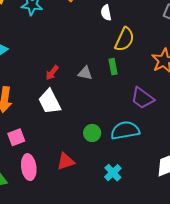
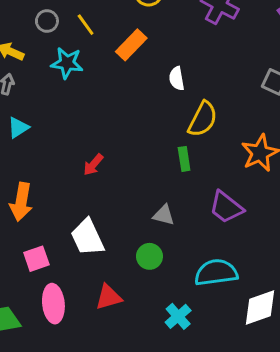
gray triangle: (85, 73) -> (164, 215), moved
white trapezoid: (50, 102) -> (87, 237), moved
cyan semicircle: (125, 130) -> (216, 273), moved

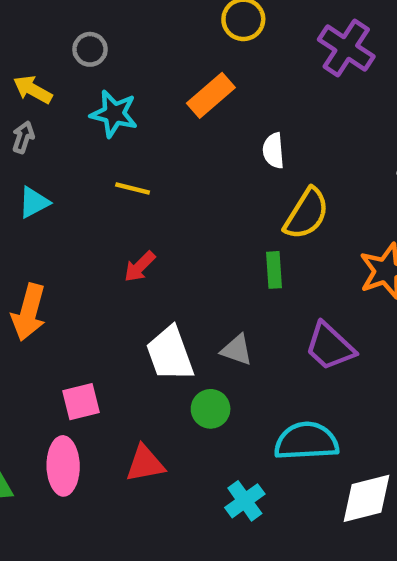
yellow line: (86, 25) -> (133, 189), moved, turned -45
white trapezoid: (87, 237) -> (170, 354), moved
pink square: (36, 259) -> (81, 402), moved

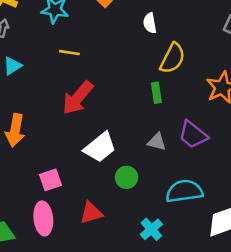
red arrow: (140, 267) -> (78, 98), size x1.8
gray triangle: (237, 350) -> (157, 142), moved
white trapezoid: (170, 354) -> (100, 147), turned -104

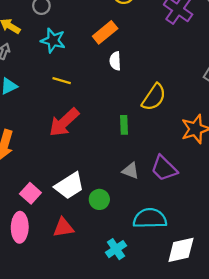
white semicircle: (150, 23) -> (115, 61), moved
green rectangle: (156, 93) -> (124, 125), moved
white trapezoid: (100, 147) -> (69, 186), moved
pink square: (50, 180) -> (30, 193), turned -36

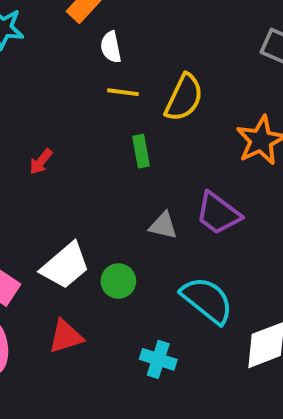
yellow line: (62, 81) -> (123, 92), moved
red arrow: (64, 122) -> (41, 162), size x0.5
cyan semicircle: (150, 218) -> (207, 300), turned 48
cyan cross: (116, 249) -> (158, 359), turned -30

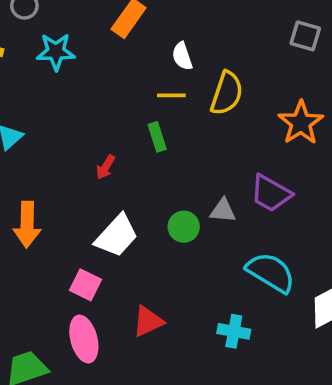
white semicircle: (111, 47) -> (182, 56), moved
green rectangle: (141, 151) -> (157, 137), moved
white trapezoid: (65, 266) -> (117, 236), moved
green circle: (118, 281) -> (184, 227), moved

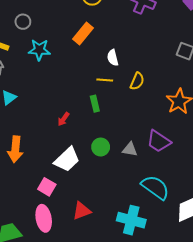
yellow semicircle: (227, 93) -> (137, 81), size x0.7
green circle: (184, 227) -> (101, 147), moved
cyan cross: (234, 331) -> (131, 220), size x1.5

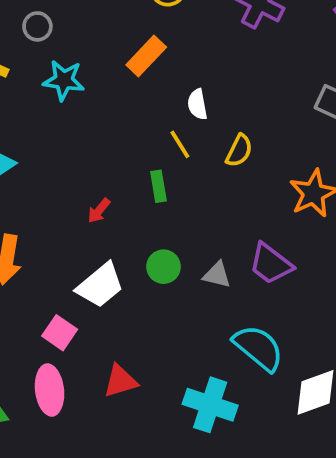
yellow line: (105, 80) -> (180, 144), turned 49

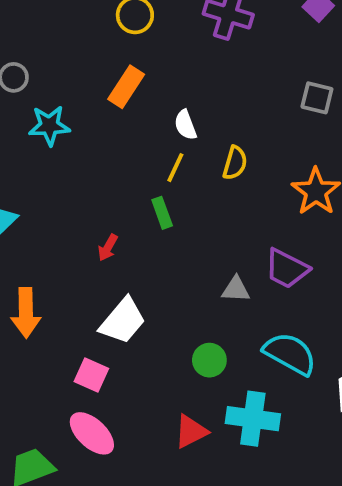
yellow line: (180, 144) -> (175, 168), turned 68
green circle: (164, 267) -> (209, 360), moved
red triangle: (120, 381) -> (191, 431), moved
pink ellipse: (50, 390) -> (92, 433), turned -30

